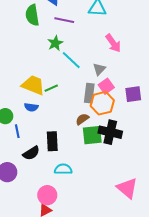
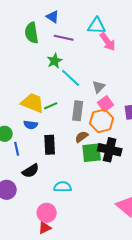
pink arrow: (113, 43) -> (108, 42), moved
gray rectangle: (89, 93) -> (78, 111), moved
black rectangle: (52, 141) -> (50, 145), moved

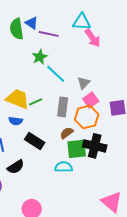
blue triangle: (53, 17) -> (32, 23), moved
black rectangle: (50, 145) -> (35, 141), turned -54
cyan semicircle: (63, 187) -> (64, 167), moved

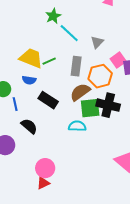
pink square: (91, 100) -> (118, 60), moved
brown semicircle: (67, 133) -> (80, 92), size x1.5
black semicircle: (16, 167) -> (29, 126), turned -108

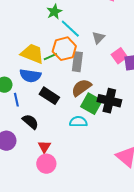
orange hexagon: (100, 76) -> (64, 49), moved
blue semicircle: (29, 80) -> (30, 76), size x1.5
green square: (90, 108) -> (91, 104), turned 35
red triangle: (43, 183) -> (44, 147), moved, turned -32

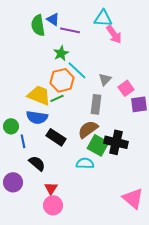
orange hexagon: (64, 49) -> (62, 80), moved
pink square: (119, 56) -> (126, 88), moved
gray rectangle: (77, 62) -> (96, 104), moved

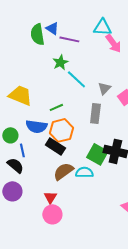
orange hexagon: (62, 80) -> (61, 130), moved
yellow trapezoid: (39, 95) -> (20, 95), moved
brown semicircle: (88, 129) -> (63, 171), moved
black semicircle: (37, 163) -> (15, 165), moved

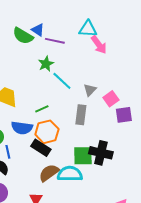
green semicircle: (37, 34) -> (23, 36), turned -50
green square: (97, 154) -> (83, 156), turned -30
cyan semicircle: (84, 172) -> (70, 174), size x1.4

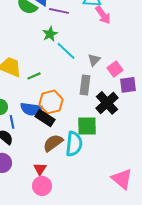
green line: (42, 109) -> (34, 76), moved
blue semicircle: (22, 128) -> (31, 109), moved
black cross: (101, 153) -> (107, 103), moved, turned 35
cyan semicircle: (70, 174) -> (74, 144), turned 95

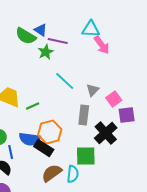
green star: (50, 34) -> (46, 52), moved
cyan semicircle: (74, 144) -> (73, 174), size x0.7

